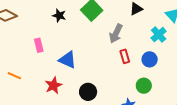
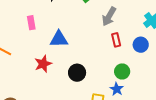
blue triangle: (68, 60) -> (59, 39), turned -30
green circle: (144, 86) -> (122, 71), moved

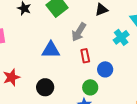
blue triangle: (59, 39) -> (51, 50), moved
blue circle: (141, 45) -> (105, 69), moved

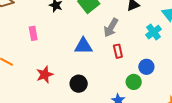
blue circle: (105, 69) -> (146, 67), moved
green circle: (90, 87) -> (134, 82), moved

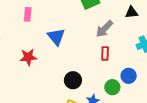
blue triangle: (83, 46) -> (56, 37), moved, turned 36
black circle: (79, 84) -> (73, 80), moved

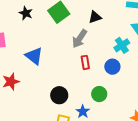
black triangle: (132, 12) -> (95, 17), moved
blue circle: (129, 76) -> (112, 67), moved

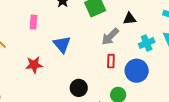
cyan cross: (122, 45) -> (147, 43), moved
blue circle: (112, 67) -> (137, 71), size x1.5

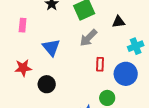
gray arrow: (110, 37) -> (88, 38), moved
black circle: (79, 88) -> (47, 84), moved

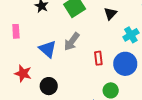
black triangle: (119, 22) -> (110, 13), turned -32
gray arrow: (88, 38) -> (72, 42), moved
red star: (23, 68) -> (23, 73), turned 30

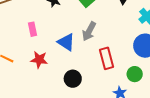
red rectangle: (98, 58) -> (107, 58), moved, size x1.5
red star: (23, 73) -> (39, 60), moved

